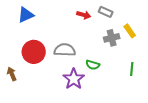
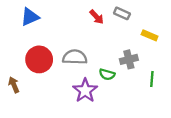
red arrow: (84, 15) -> (97, 17), turned 32
yellow rectangle: (130, 31) -> (150, 35), turned -32
gray cross: (112, 38) -> (129, 59), moved

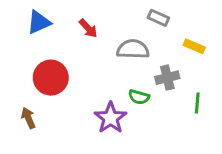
red arrow: (97, 17) -> (88, 28), moved
gray semicircle: (75, 57) -> (133, 49), moved
brown arrow: (14, 85) -> (28, 118), moved

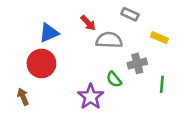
blue triangle: (39, 22) -> (49, 33), moved
red arrow: (88, 28) -> (88, 23), moved
green semicircle: (139, 97) -> (114, 79), turned 35

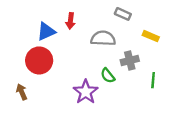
red arrow: (88, 23) -> (71, 21), moved, turned 49

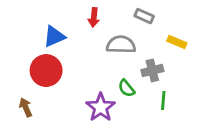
red arrow: (71, 21) -> (94, 17), moved
green line: (153, 80) -> (163, 100), moved

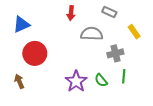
blue triangle: (54, 36) -> (21, 24), moved
yellow rectangle: (177, 42) -> (134, 32), turned 32
green semicircle: (126, 88) -> (101, 80), moved

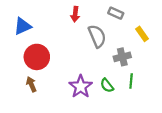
gray semicircle: (92, 34) -> (97, 36), turned 65
brown arrow: (19, 81) -> (31, 84), moved

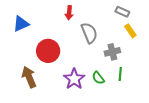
gray rectangle: (116, 13) -> (122, 12), moved
red circle: (37, 57) -> (48, 51), moved
brown arrow: (31, 84) -> (29, 77), size x1.5

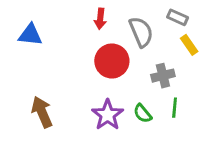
blue triangle: (21, 24) -> (30, 35), turned 30
gray semicircle: (89, 33) -> (141, 32), moved
red circle: (48, 51) -> (112, 61), moved

